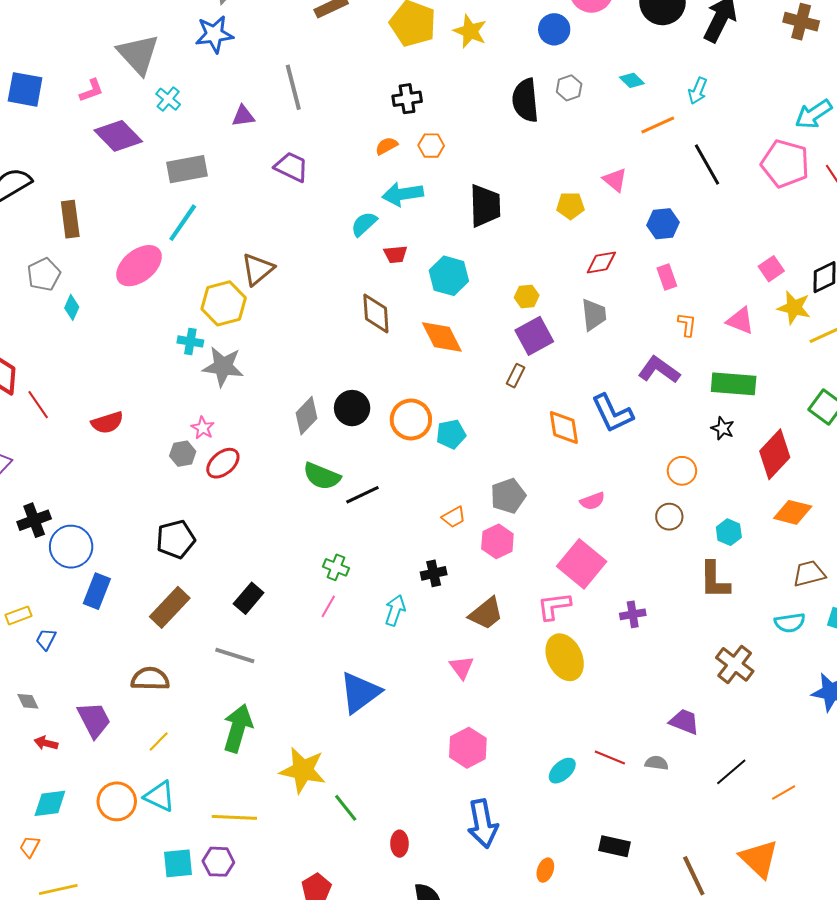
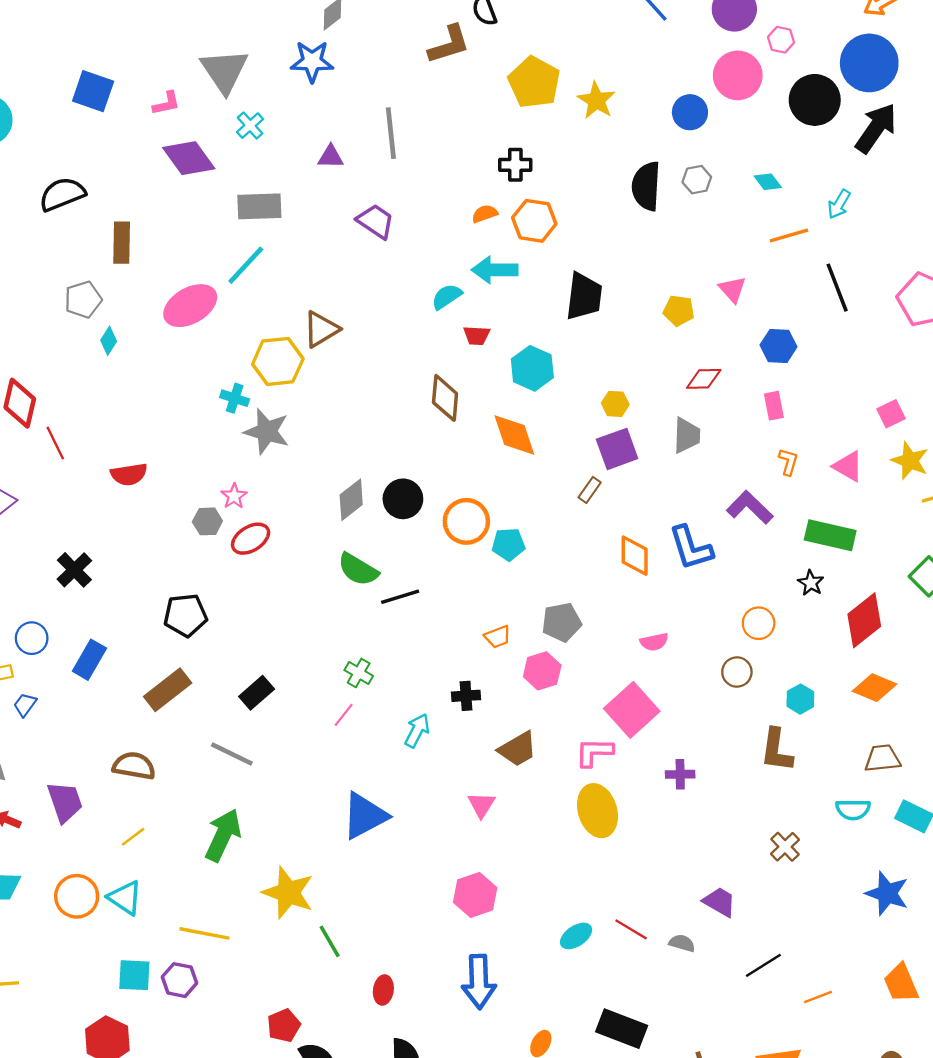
orange hexagon: (431, 146) -> (534, 221), size x1.5
black cross: (34, 520) -> (74, 570), moved, turned -32
blue circle: (71, 547) -> (32, 638), moved, size x0.7
brown cross: (735, 664) -> (785, 847), size x0.7
black rectangle: (615, 846) -> (622, 1029), size x1.4

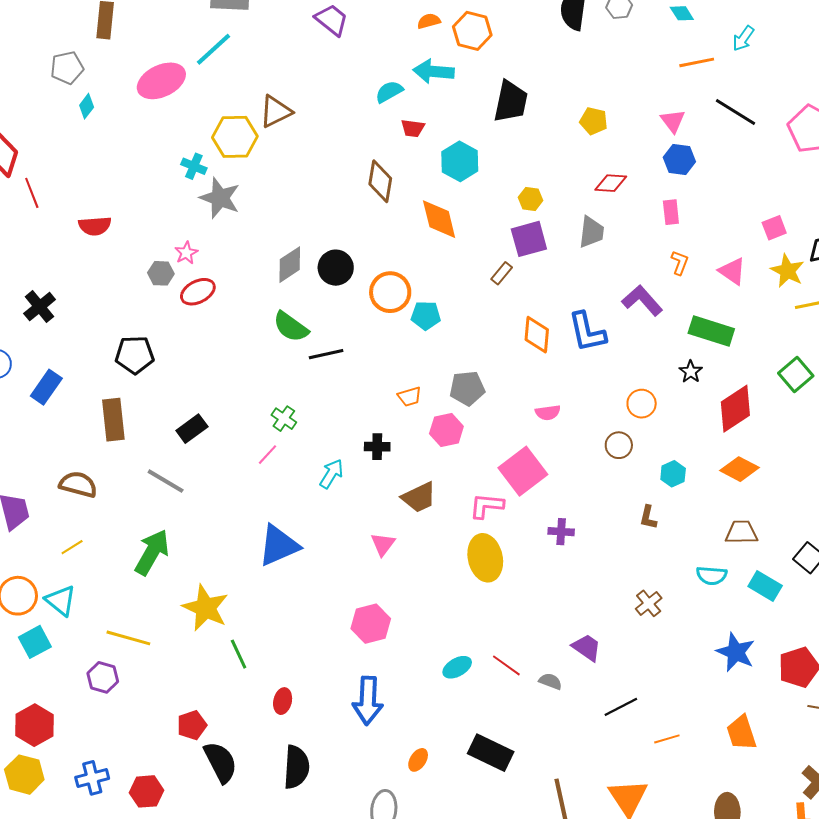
black line: (837, 288) -> (736, 112), turned -42
pink triangle: (732, 289) -> (673, 121), moved
brown rectangle: (168, 690) -> (113, 420), turned -63
brown L-shape: (777, 750) -> (648, 517), size x0.6
cyan square: (134, 975) -> (35, 642), moved, turned -36

